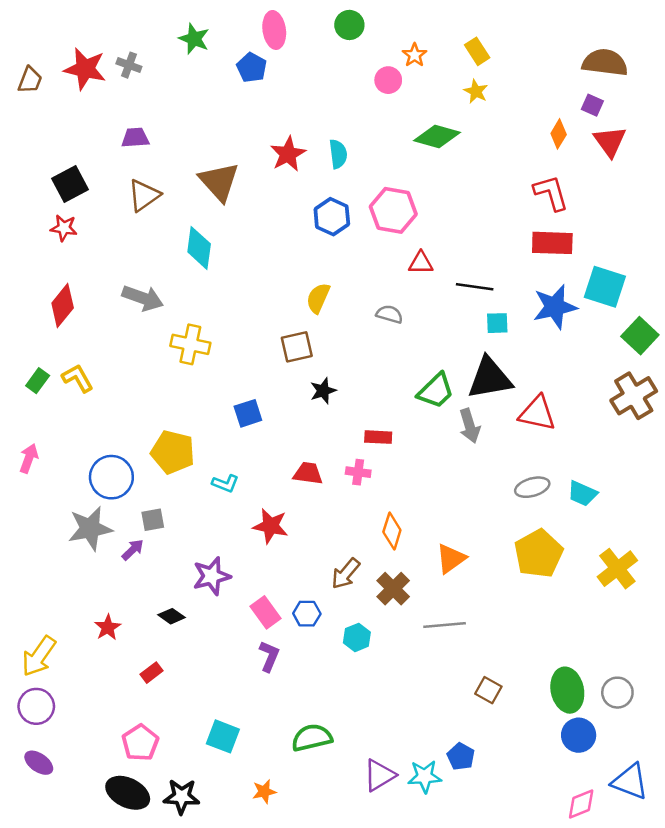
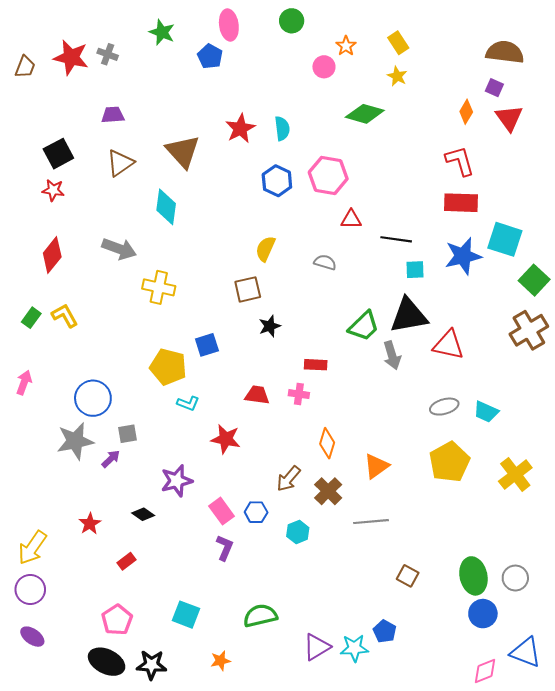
yellow pentagon: (173, 452) -> (168, 367), moved

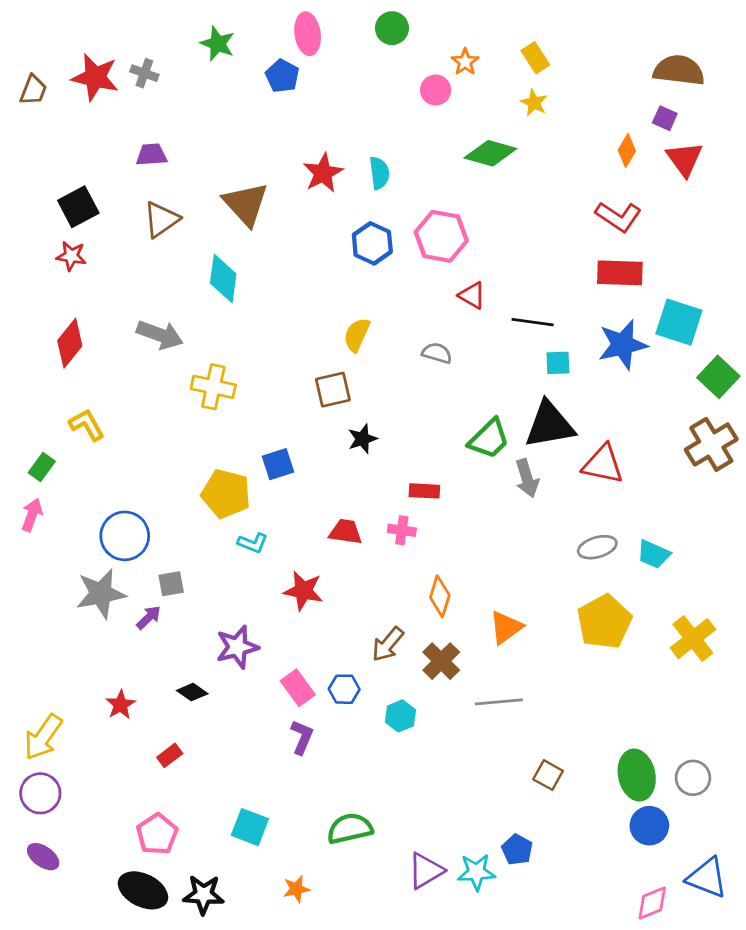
red L-shape: (460, 161) -> (618, 217), turned 140
red triangle: (351, 219) -> (472, 295), turned 30
green rectangle: (31, 318) -> (42, 467), moved

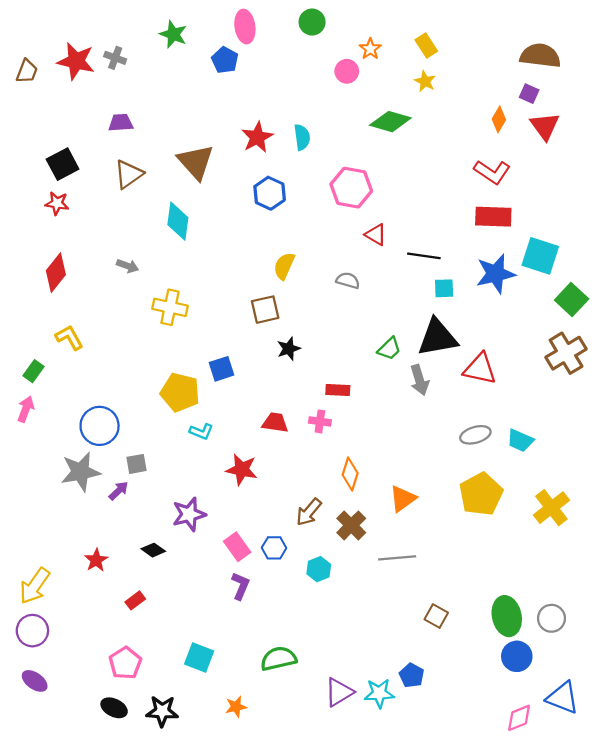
blue hexagon: (372, 243) -> (270, 193), moved
gray arrow: (160, 335) -> (127, 266), size x0.6
green trapezoid: (489, 439) -> (389, 349), size x0.7
black ellipse: (143, 890) -> (114, 708), size x0.7

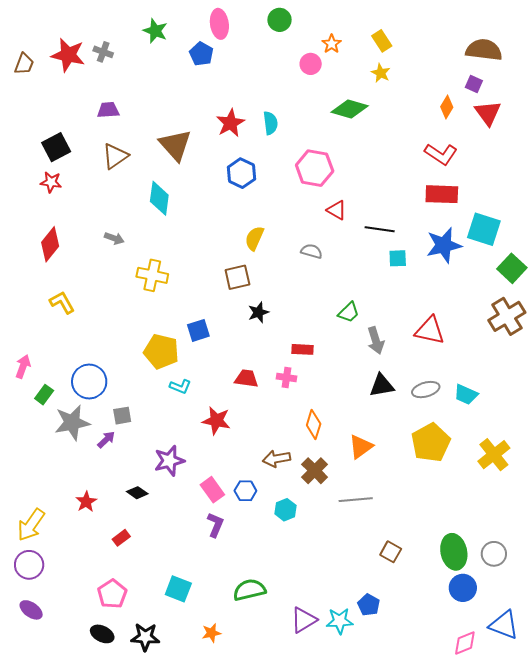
black triangle: (437, 338) -> (382, 386), moved, size x0.7
green rectangle: (34, 371) -> (44, 395), moved
brown arrow: (309, 512) -> (276, 459), turned 40

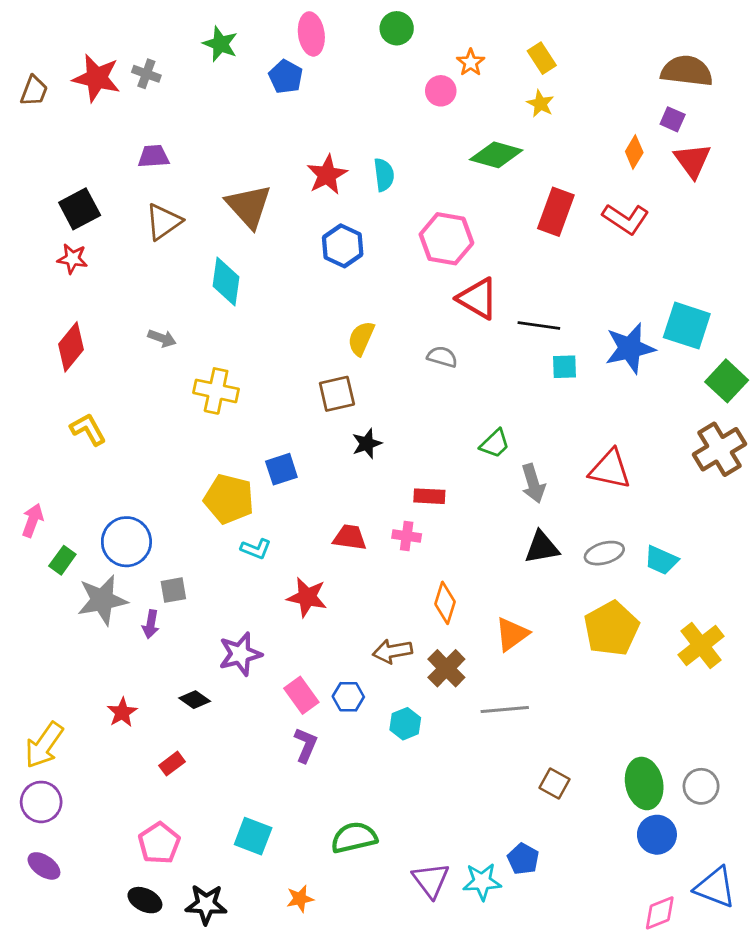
red rectangle: (442, 194) -> (556, 212), moved, turned -72
red triangle: (337, 210) -> (478, 298), size x1.5
purple arrow: (106, 440) -> (151, 624), turned 144
purple triangle: (304, 620) -> (431, 880), turned -36

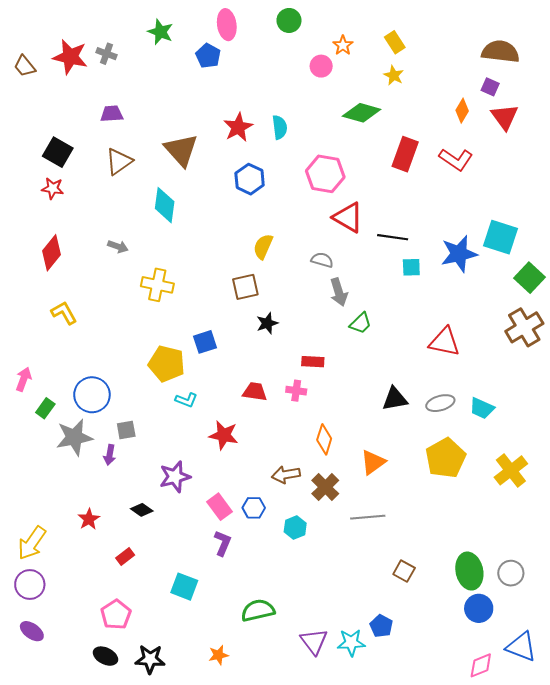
brown trapezoid: (34, 91) -> (25, 66), turned 120
black square: (80, 209) -> (58, 152), turned -32
gray arrow: (533, 483) -> (339, 292), moved
cyan square: (253, 836) -> (184, 587), moved

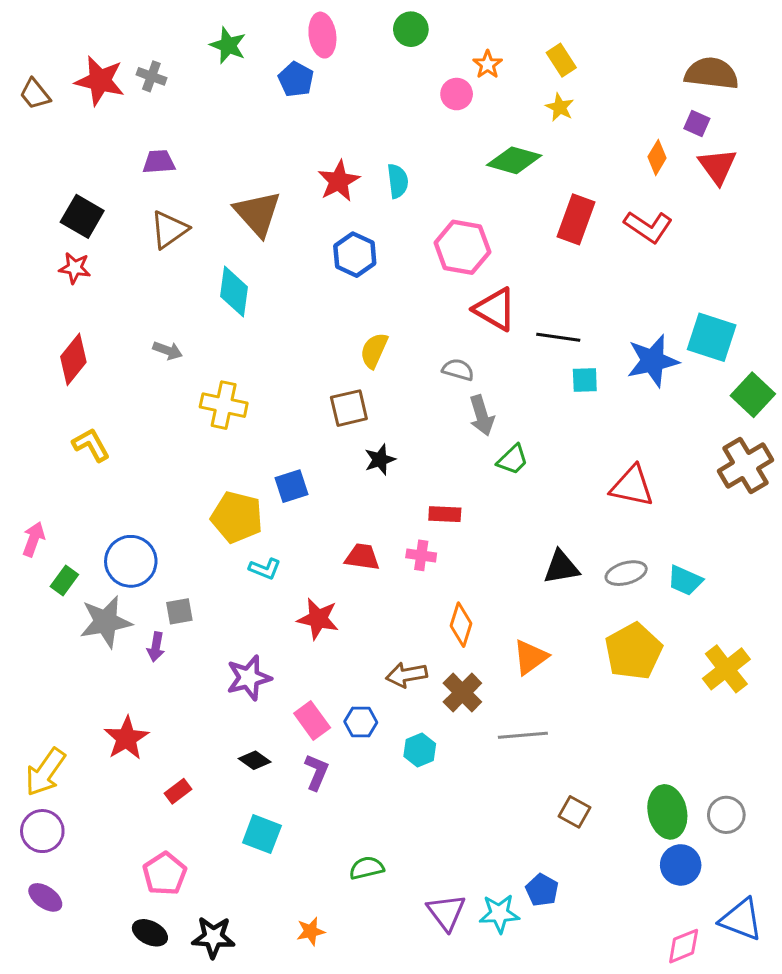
black diamond: (142, 510) -> (255, 760), moved
red star: (89, 519) -> (126, 738), size x1.4
green semicircle: (258, 610) -> (367, 868), size x0.7

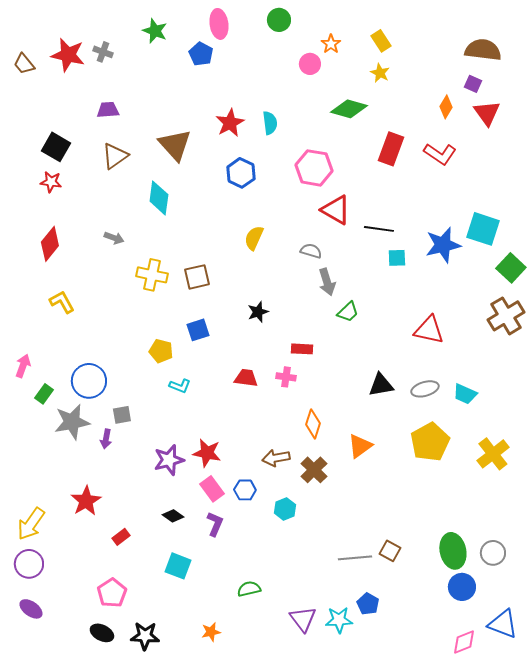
brown square: (349, 408) -> (197, 277), moved
yellow pentagon: (237, 517) -> (161, 351), size x0.7
red star: (318, 619) -> (207, 453), moved
gray line: (523, 735) -> (355, 558), moved

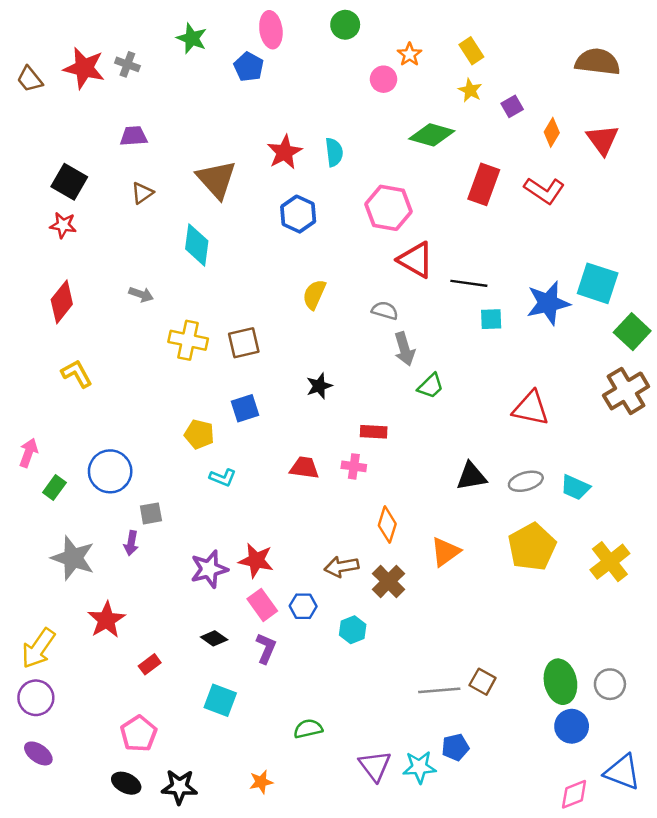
purple square: (473, 84) -> (512, 106), moved, turned 36
brown triangle: (115, 156) -> (142, 193), size x0.7
gray star: (72, 422) -> (73, 558), moved, turned 30
blue pentagon: (368, 604) -> (455, 747), turned 30

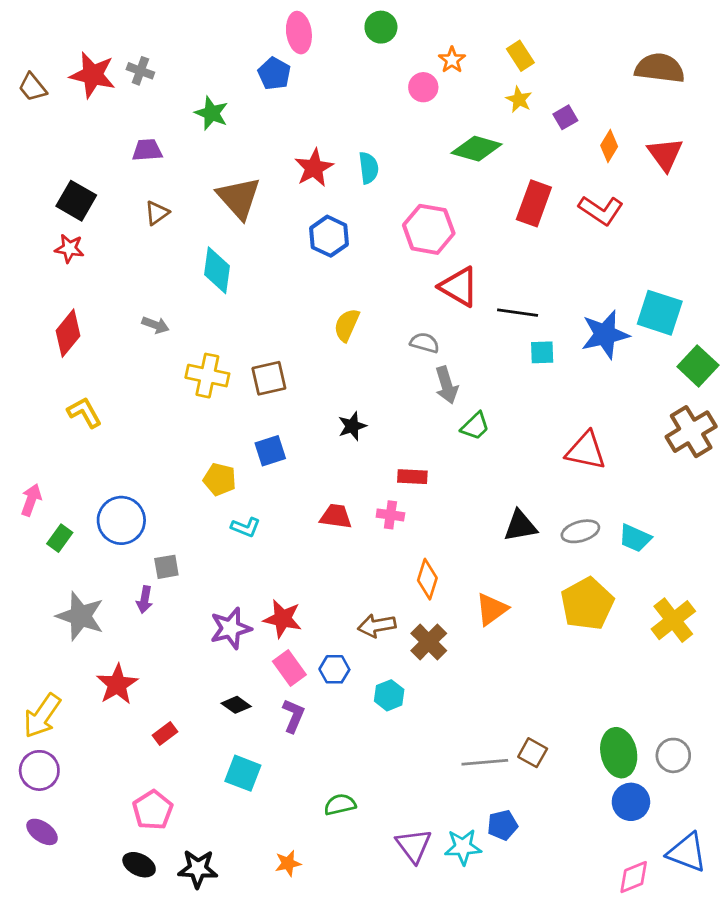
green star: (192, 38) -> (211, 113), moved

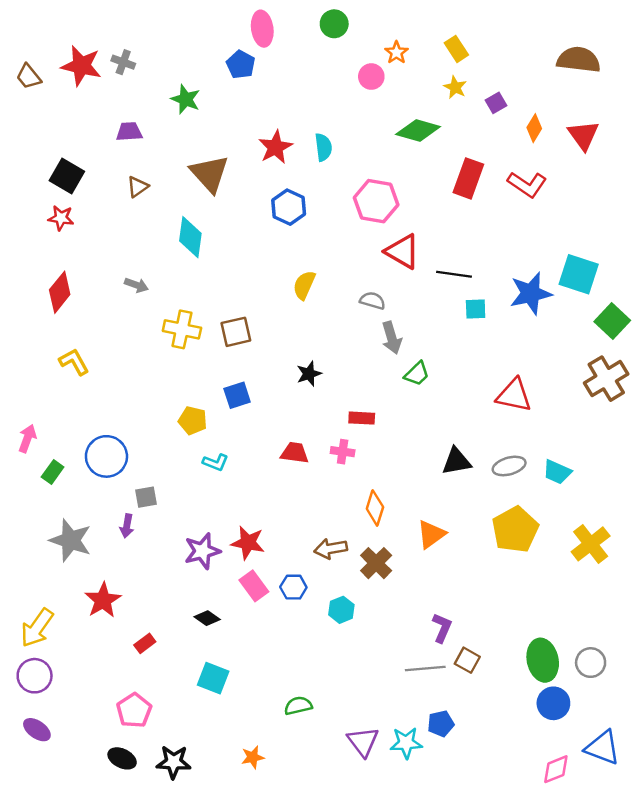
purple L-shape: (293, 716) -> (442, 628), moved

